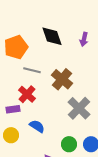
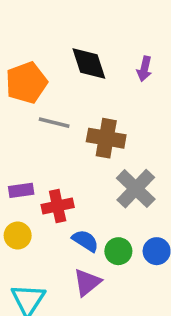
brown cross: (62, 79) -> (106, 138), turned -30
red cross: (27, 94) -> (58, 206), moved, turned 36
blue semicircle: (37, 126) -> (85, 241), moved

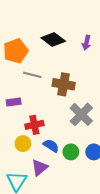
black diamond: (89, 64) -> (53, 40), turned -35
purple rectangle: (21, 190) -> (14, 102), moved
yellow circle: (18, 236) -> (23, 144), moved
purple triangle: (87, 282) -> (40, 168), moved

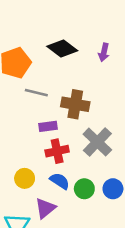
purple rectangle: (14, 102) -> (48, 126), moved
red cross: (34, 125) -> (57, 151), moved

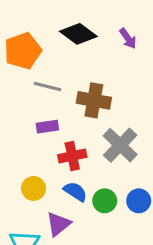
purple arrow: (104, 52) -> (128, 38), turned -48
purple rectangle: (48, 126) -> (47, 127), moved

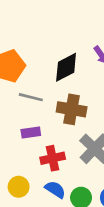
black diamond: (78, 34) -> (66, 67), moved, turned -64

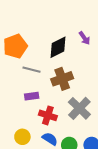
brown cross: (72, 109) -> (62, 79), turned -30
red cross: (53, 158) -> (48, 115), turned 30

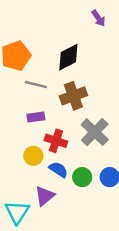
purple arrow: (85, 38) -> (98, 18), moved
yellow circle: (22, 137) -> (33, 156), moved

